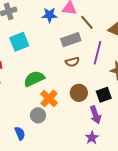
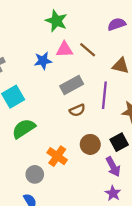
brown line: (87, 22) -> (88, 50), moved
green semicircle: (34, 79) -> (24, 129), moved
gray circle: (38, 115) -> (35, 174), moved

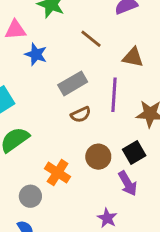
pink triangle: (64, 49) -> (15, 30), moved
blue star: (43, 61) -> (36, 54), turned 30
purple star: (113, 193) -> (107, 218), moved

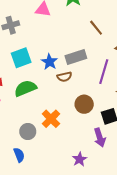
blue star: (36, 54) -> (49, 62), moved
brown semicircle: (81, 115) -> (64, 77), moved
brown circle: (98, 157) -> (84, 104), moved

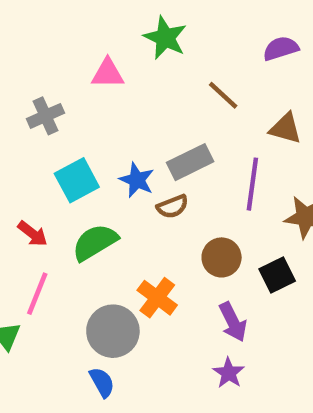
gray circle: (28, 132) -> (113, 331), size x1.5
purple arrow: (100, 137) -> (233, 322), moved

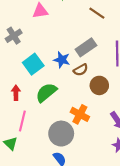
red arrow: (33, 234) -> (16, 93), turned -120
brown circle: (222, 257) -> (99, 85), moved

